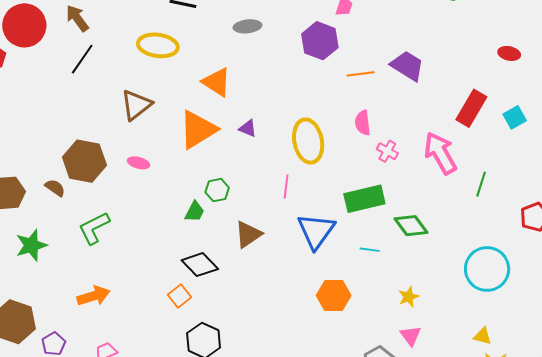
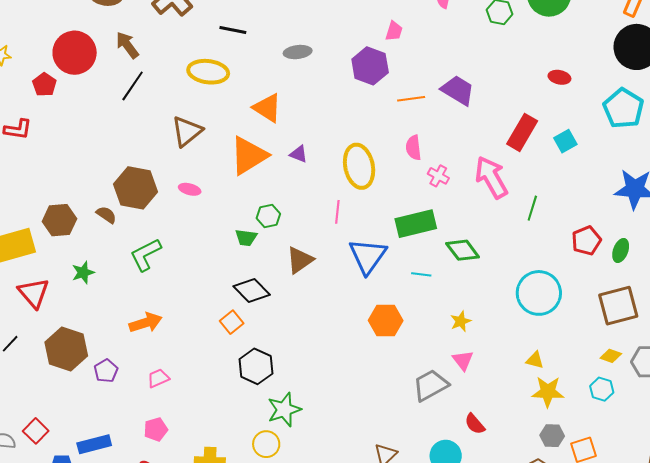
green trapezoid: (195, 212) -> (246, 238), turned 70
green star: (31, 245) -> (83, 272), size x0.7

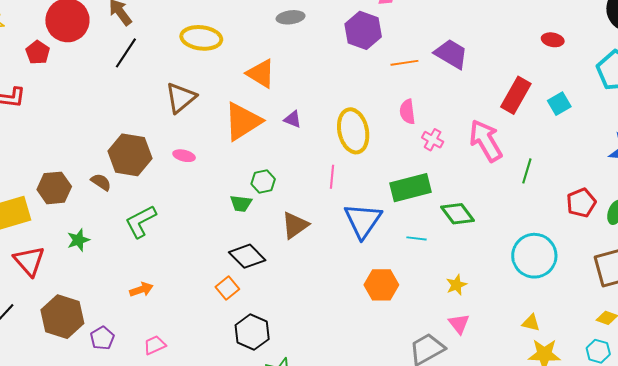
orange arrow: (146, 323) -> (141, 290), size x0.7

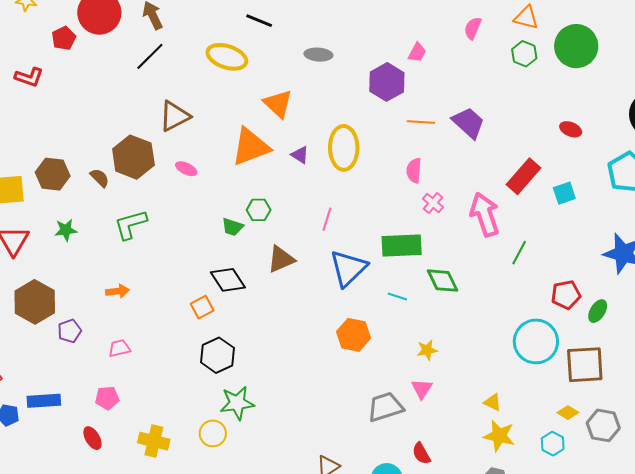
brown triangle: (181, 98) -> (175, 116), moved
yellow ellipse: (353, 131) -> (344, 148), moved
cyan circle: (534, 256) -> (536, 341), moved

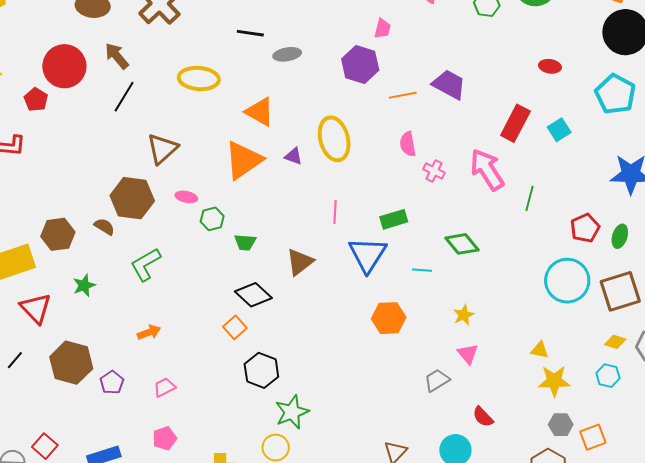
black line: (259, 21) -> (250, 33), moved
green hexagon: (259, 210) -> (212, 219), moved
green rectangle: (402, 246) -> (394, 219), moved, size x0.7
gray trapezoid: (385, 407) -> (437, 380), size x0.7

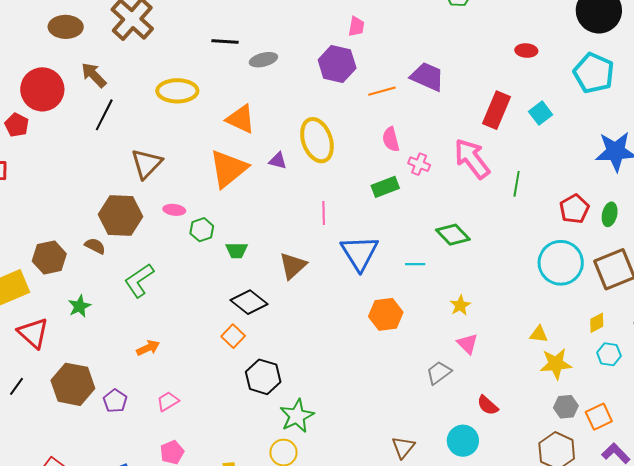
green rectangle: (394, 219) -> (385, 187), moved
yellow diamond: (615, 342) -> (597, 323), moved, turned -40

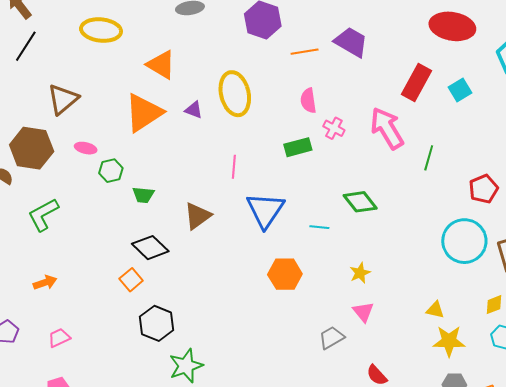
red ellipse: (526, 51) -> (452, 26), size x2.0

